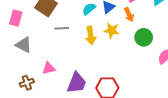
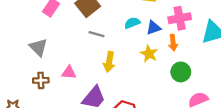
yellow arrow: (91, 35) -> (109, 62), moved
gray triangle: (24, 45) -> (38, 47), moved

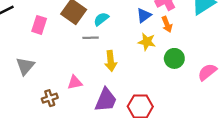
cyan semicircle: (132, 23) -> (101, 19), moved
gray triangle: (38, 47) -> (25, 66), moved, turned 42
green circle: (181, 72) -> (174, 58), moved

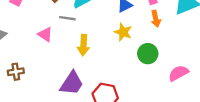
orange arrow: (167, 24) -> (156, 19), moved
pink triangle: (75, 83) -> (45, 35), moved, turned 35

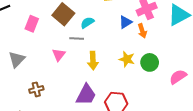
orange arrow: (156, 19) -> (142, 31), moved
yellow star: (123, 32) -> (127, 59), moved
pink triangle: (45, 35) -> (59, 55), turned 40

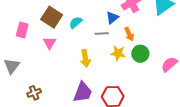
orange arrow: (142, 31) -> (129, 34), moved
gray line: (77, 38) -> (102, 34), moved
pink triangle: (59, 55) -> (50, 43), moved

